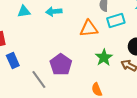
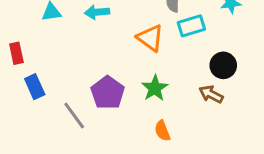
orange triangle: (89, 28) -> (150, 38), turned 42
green star: (104, 58) -> (155, 88), moved

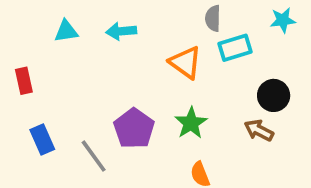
blue rectangle: (35, 87) -> (42, 140), moved

